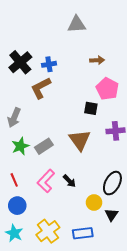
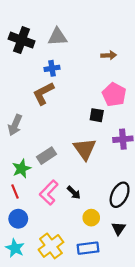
gray triangle: (77, 24) -> (57, 37), moved
brown arrow: (97, 60) -> (109, 55), moved
black cross: (20, 62) -> (22, 40), moved, turned -30
green star: (20, 146) -> (22, 169), moved
yellow circle: (94, 202) -> (91, 218), moved

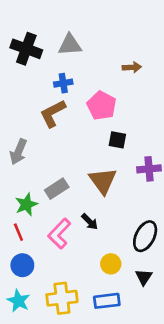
pink pentagon: (114, 95) -> (102, 106), moved
black arrow: (74, 193) -> (90, 222), moved
yellow cross: (51, 246) -> (62, 298), turned 30

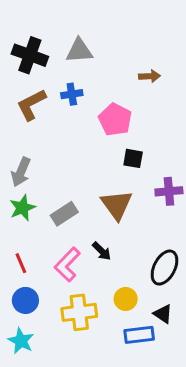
brown L-shape: (53, 113) -> (31, 105), moved
green star: (26, 205) -> (22, 208), moved
black triangle: (144, 277) -> (163, 314), turned -30
yellow cross: (62, 298) -> (79, 312), moved
blue rectangle: (107, 301) -> (139, 335), moved

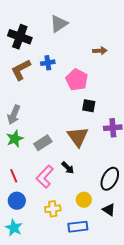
gray triangle: (79, 51) -> (59, 24), moved, turned -30
yellow cross: (79, 312) -> (53, 209), size x0.7
blue rectangle: (139, 335) -> (78, 227), moved

